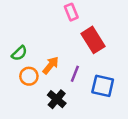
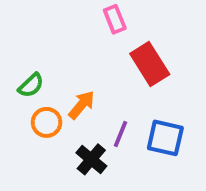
purple line: (75, 74) -> (121, 134), moved

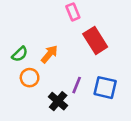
orange arrow: (82, 105) -> (49, 54), moved

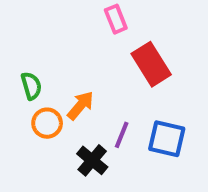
green semicircle: (20, 54) -> (31, 86), turned -63
orange arrow: (49, 54) -> (80, 105), moved

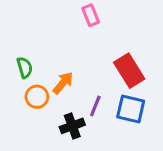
red rectangle: (151, 64) -> (129, 71), moved
black cross: (92, 160) -> (72, 126), turned 30

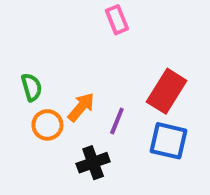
red rectangle: (129, 71) -> (167, 91), turned 64
purple line: (95, 106) -> (117, 121), moved

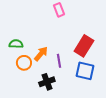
green semicircle: (32, 87) -> (16, 44), turned -72
purple line: (117, 121) -> (59, 61), turned -32

